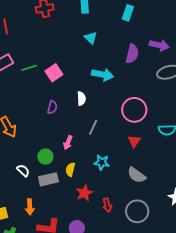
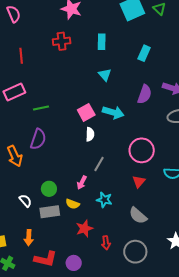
green line: (29, 68) -> (41, 108), moved
pink square: (54, 73) -> (86, 112), moved
purple semicircle: (52, 107) -> (38, 139), moved, size x1.5
pink arrow: (68, 143) -> (82, 183), moved
yellow semicircle: (70, 169) -> (73, 204), turned -88

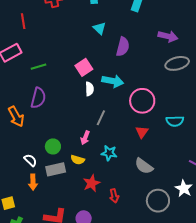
red line: (21, 56) -> (23, 21), moved
purple semicircle: (145, 94) -> (123, 47), moved
cyan arrow: (113, 112) -> (113, 81), moved
orange arrow: (29, 238) -> (33, 182), moved
gray circle: (135, 252) -> (158, 201), moved

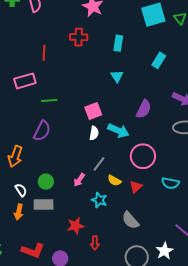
purple semicircle: (123, 47) -> (144, 109), moved
orange arrow: (16, 117) -> (15, 156), moved, turned 35
yellow semicircle: (78, 160) -> (114, 180), moved

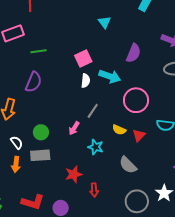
yellow semicircle: (114, 180) -> (119, 130), moved
red triangle: (136, 187) -> (139, 135), moved

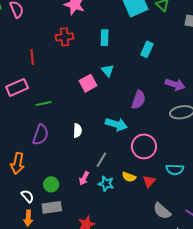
pink square: (83, 59) -> (88, 83), moved
white semicircle: (86, 81) -> (77, 131), moved
cyan star: (96, 147) -> (106, 184), moved
gray semicircle: (128, 165) -> (162, 211), moved

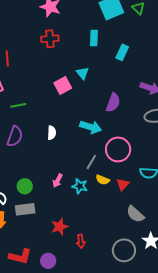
red cross: (65, 37) -> (50, 39), moved
cyan rectangle: (105, 38) -> (94, 38), moved
gray line: (101, 160) -> (91, 162), moved

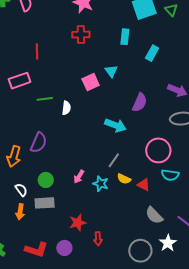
white semicircle: (52, 133) -> (66, 108), moved
purple semicircle: (15, 136) -> (39, 143), moved
pink circle: (118, 149) -> (158, 150), moved
red triangle: (123, 184) -> (144, 185), turned -48
purple circle: (48, 261) -> (64, 248), moved

